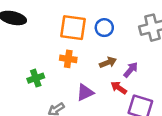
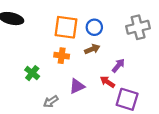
brown arrow: (108, 62) -> (92, 49), moved
green cross: (36, 78) -> (32, 73), turned -32

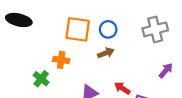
orange cross: (62, 56) -> (61, 60), moved
purple arrow: (118, 65) -> (166, 71), moved

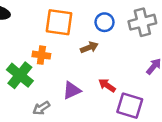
blue circle: (108, 29) -> (105, 22), moved
green cross: (41, 79) -> (20, 75), size x1.5

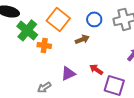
orange square: (59, 22) -> (58, 19), turned 30
green cross: (20, 75) -> (27, 30), moved

